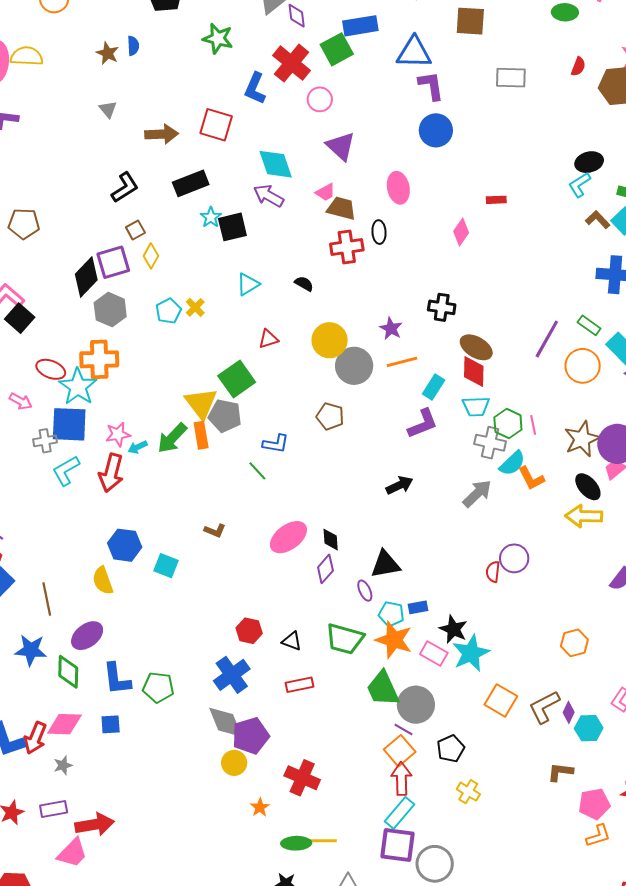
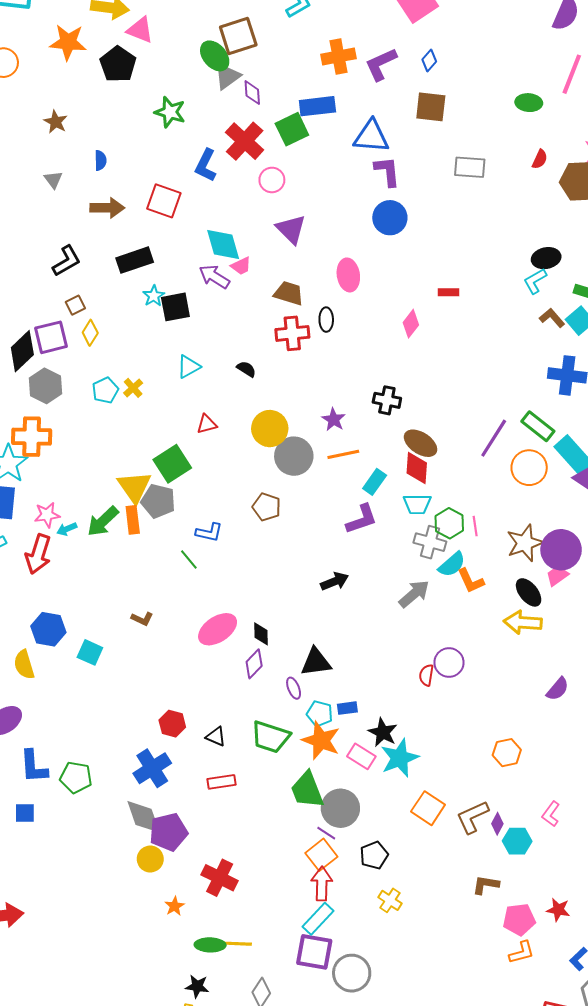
blue semicircle: (133, 46) -> (100, 160), moved
pink trapezoid: (325, 192) -> (241, 266), moved
green rectangle: (589, 325) -> (538, 426), size x1.4

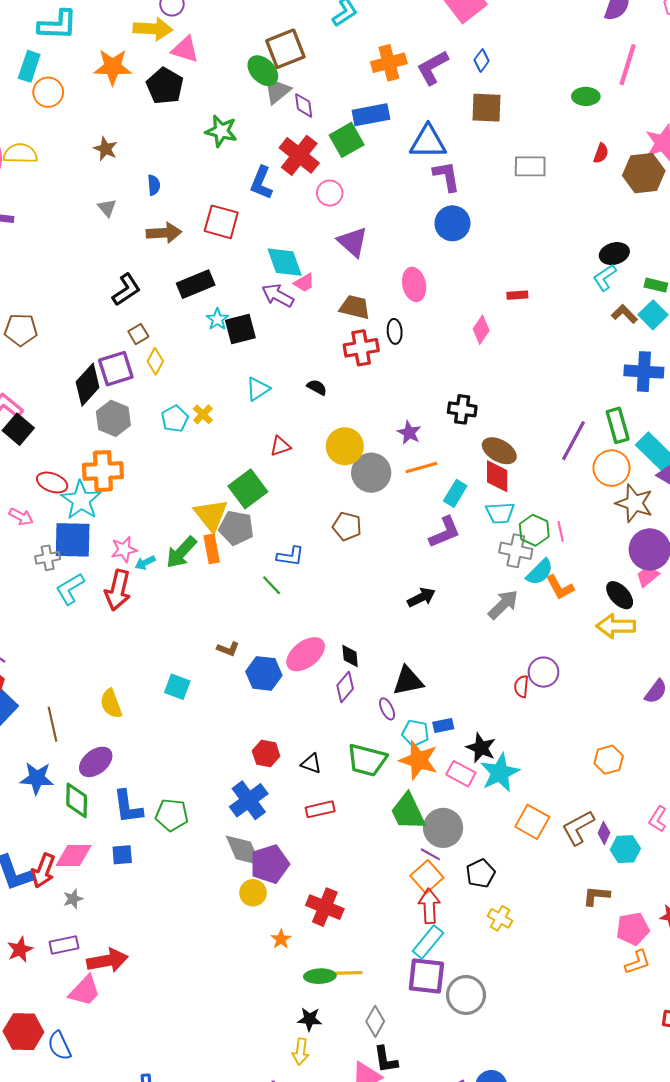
green rectangle: (538, 426) -> (618, 425), turned 40
brown star: (525, 543) -> (634, 503), moved, turned -30
blue hexagon: (48, 629) -> (264, 673), moved

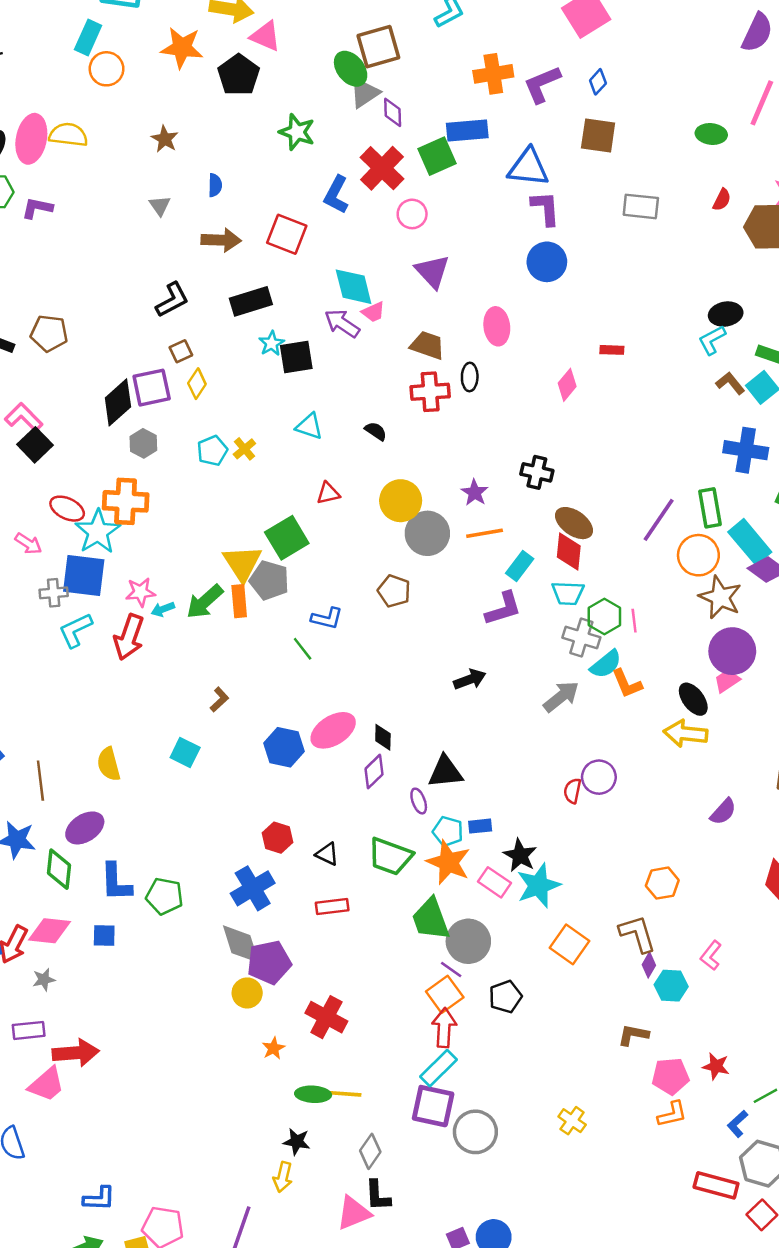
cyan triangle: (258, 389) -> (309, 426), turned 45
gray hexagon: (113, 418) -> (143, 443), size x0.7
brown L-shape: (228, 649) -> (219, 700), moved, turned -70
brown L-shape: (578, 828) -> (638, 934), moved, turned 96
yellow cross: (500, 918) -> (572, 1121), moved

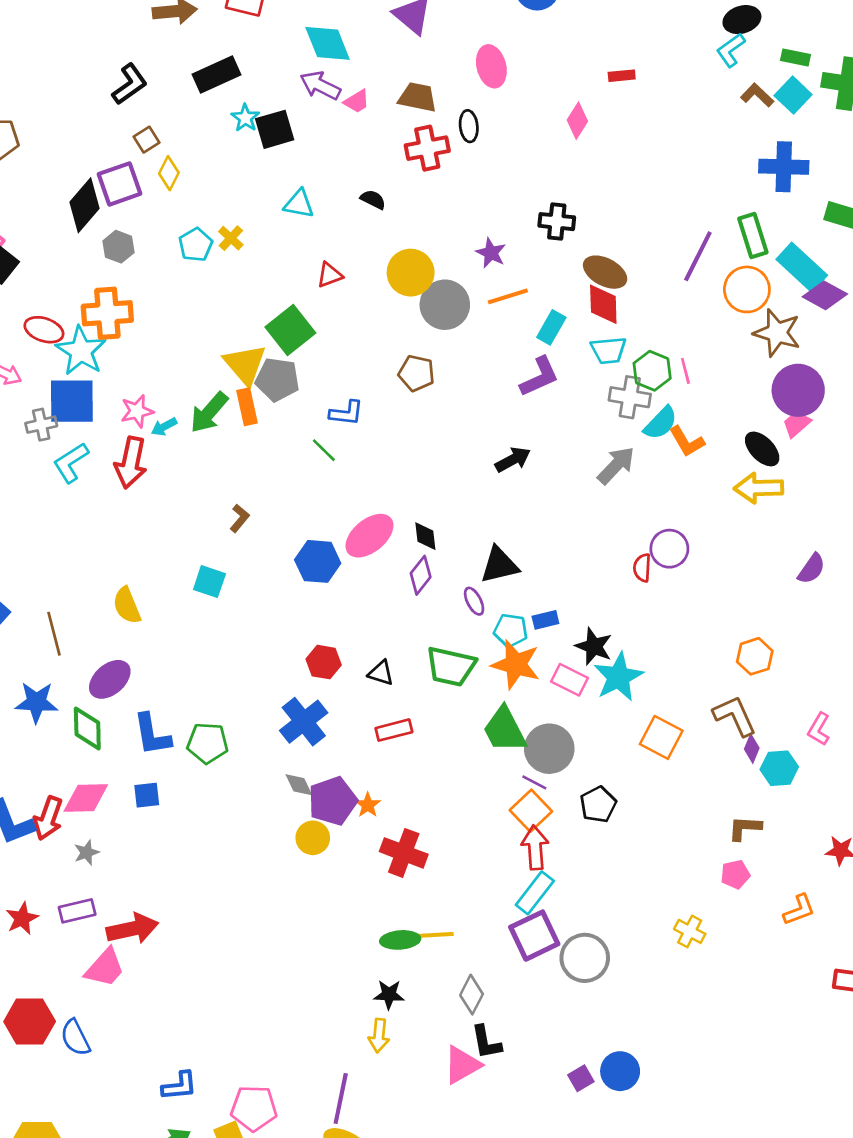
pink trapezoid: (373, 312) -> (357, 101), moved
gray diamond: (241, 944) -> (299, 785), size x0.6
orange star: (273, 1048) -> (368, 805), moved
pink pentagon: (671, 1076) -> (735, 874), moved, size x0.7
purple square: (433, 1106) -> (534, 936), turned -30

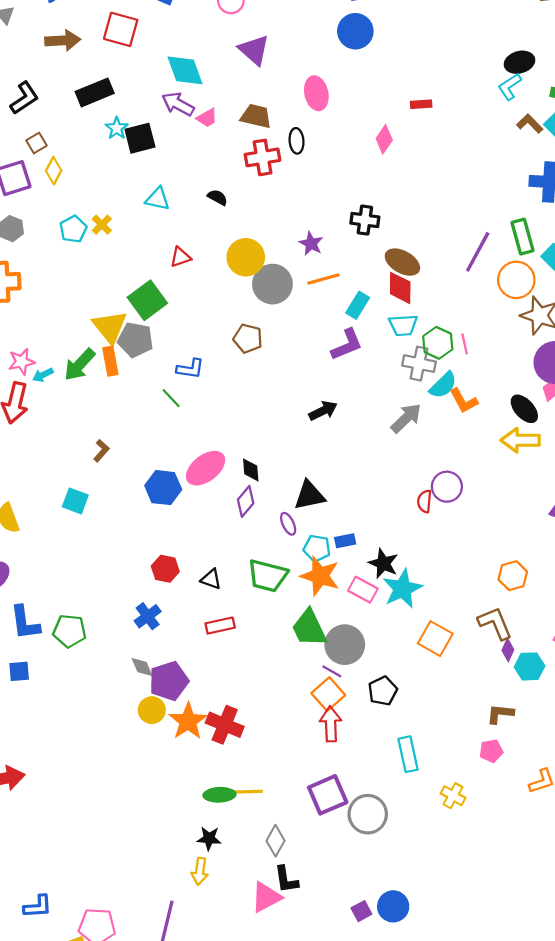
blue cross: (304, 722) -> (148, 616), size x0.7
orange star: (368, 805) -> (188, 721), moved, size x1.8
cyan rectangle: (535, 893) -> (408, 754), moved, turned -52

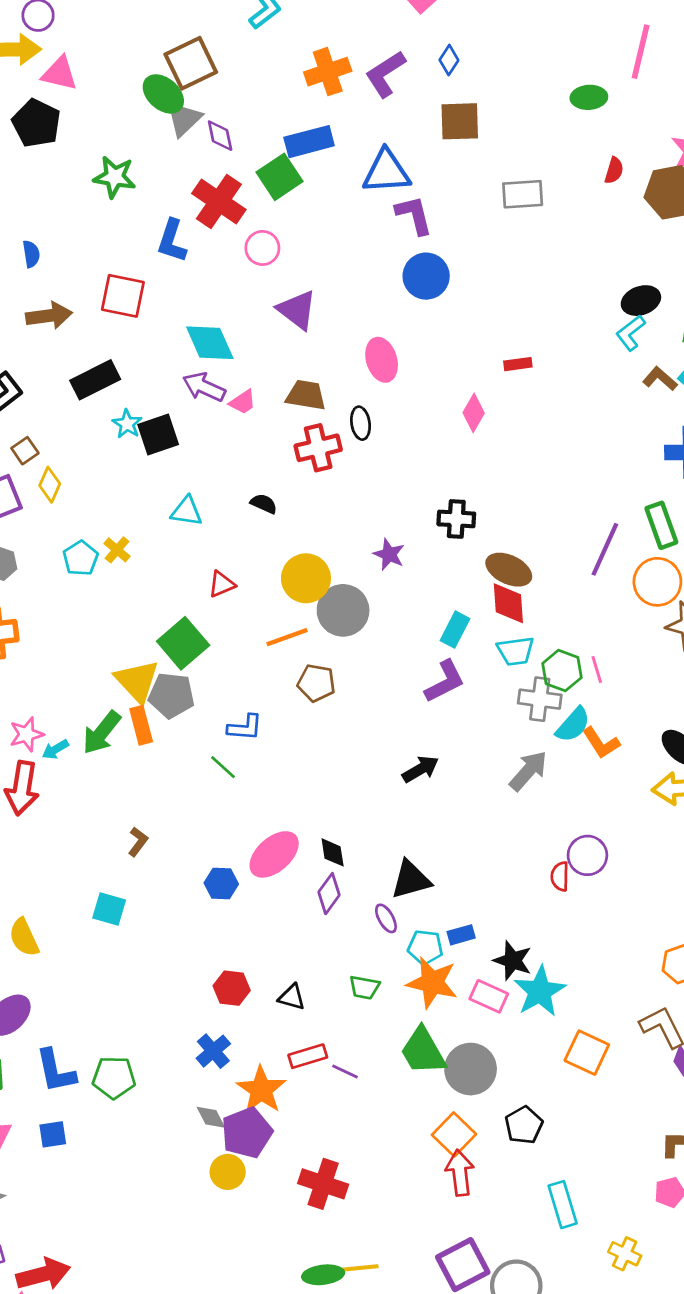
orange line: (323, 279) -> (287, 637), moved
blue hexagon: (163, 488) -> (221, 883), size x0.7
green trapezoid: (268, 576) -> (364, 987), size x0.6
purple line: (332, 671) -> (345, 1071), moved
orange star: (188, 721) -> (261, 1090), moved

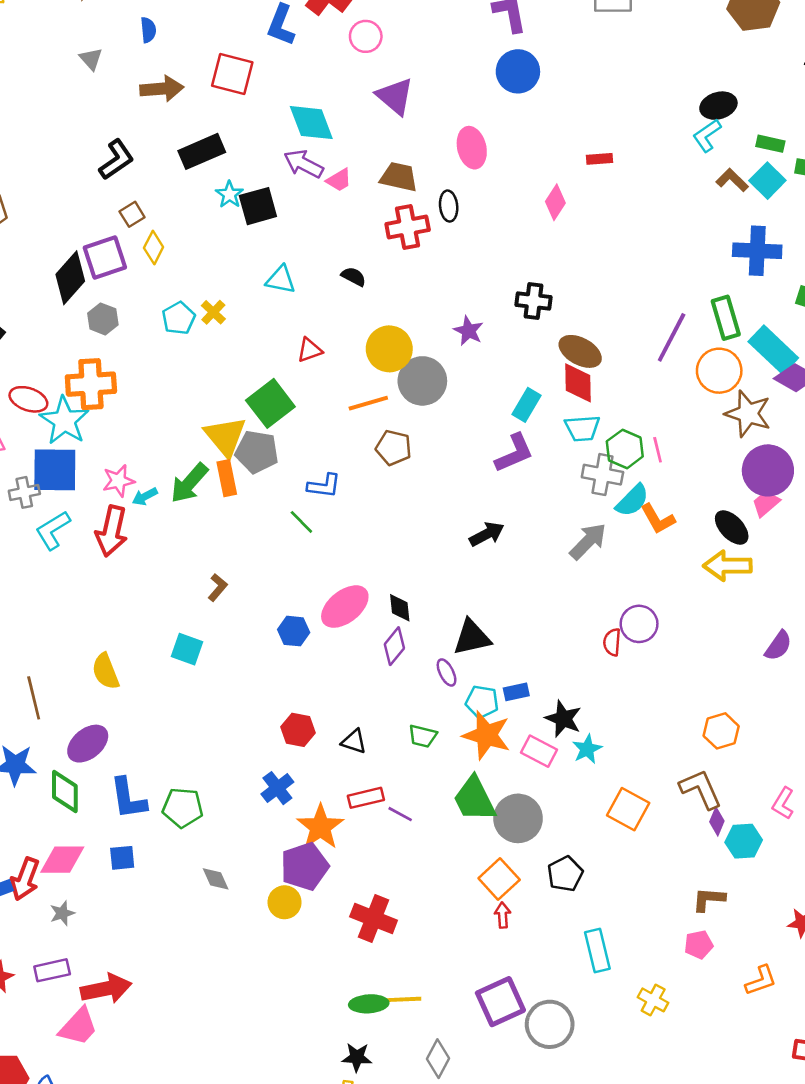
cyan star: (540, 991) -> (587, 749), size x0.6
gray diamond: (211, 1117) -> (216, 879), moved
red arrow: (460, 1173) -> (503, 915), size x0.6

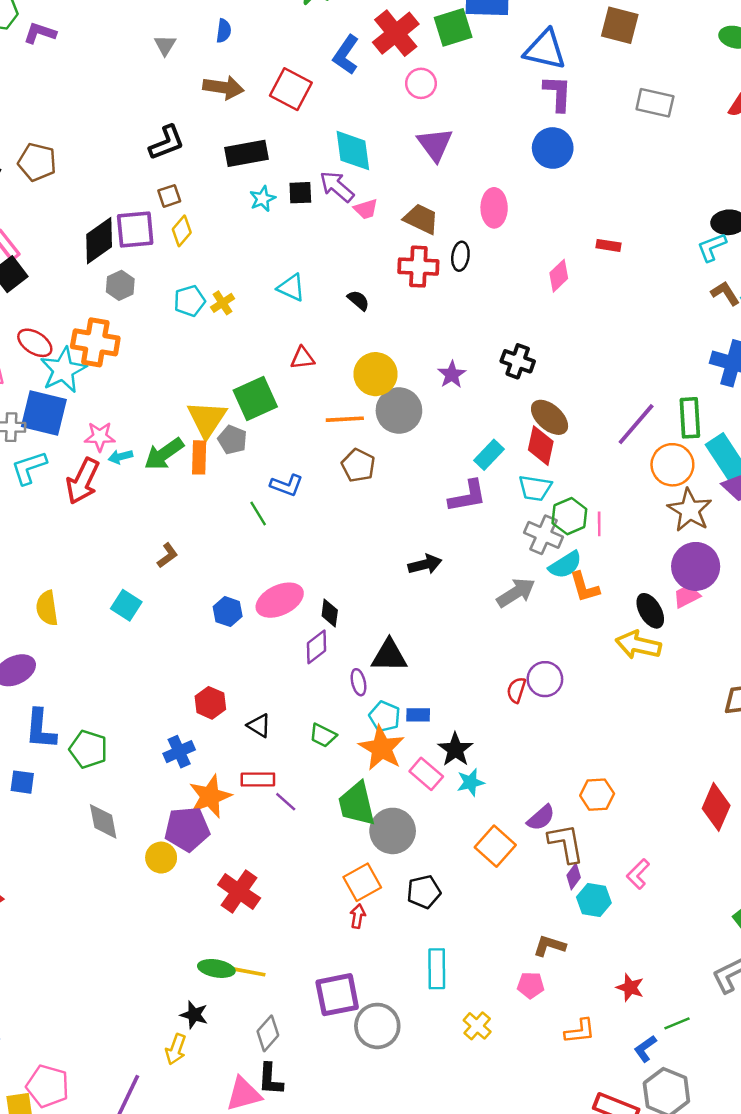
black square: (258, 206) -> (300, 193), moved, size x0.7
gray pentagon: (257, 452) -> (232, 440), size x0.7
purple semicircle: (778, 646) -> (541, 818), moved
gray diamond: (216, 879) -> (103, 821), size x1.4

